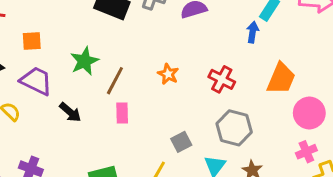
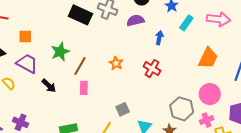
blue arrow: (253, 32) -> (159, 38), moved
orange trapezoid: (281, 78) -> (208, 58), moved
gray hexagon: (234, 128) -> (182, 109), moved

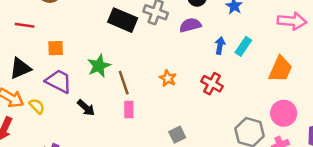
cyan rectangle: (186, 23) -> (243, 46), moved
brown line: (80, 66) -> (124, 83), turned -48

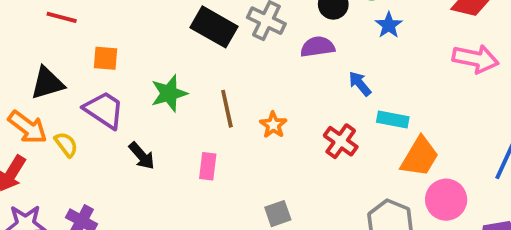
blue arrow: (220, 46) -> (360, 84), turned -56
cyan rectangle: (243, 46) -> (393, 120), moved, turned 60
orange trapezoid: (280, 69) -> (420, 157), moved
brown line: (124, 83) -> (227, 109), moved

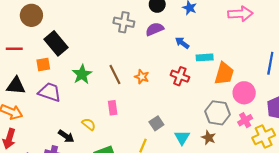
black rectangle: (214, 27) -> (56, 43), moved, turned 35
black triangle: (47, 83) -> (16, 86), turned 36
yellow semicircle: (66, 144) -> (89, 124), moved
black arrow: (142, 156) -> (66, 136), moved

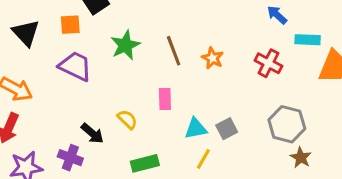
black triangle: (16, 86) -> (26, 33), moved, turned 36
gray hexagon: (217, 113) -> (287, 124), moved
cyan triangle: (182, 137) -> (196, 128), moved, turned 42

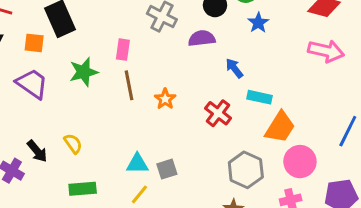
pink rectangle: (165, 99) -> (123, 50), moved
gray hexagon: (287, 124) -> (246, 170), moved

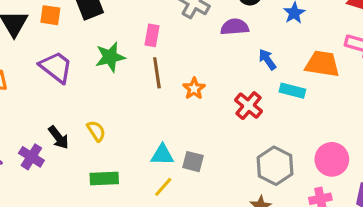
orange square: (34, 43) -> (50, 15), moved
orange trapezoid: (280, 127) -> (322, 64), moved, turned -116
gray square: (167, 169) -> (193, 162), turned 30

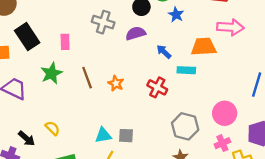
pink rectangle: (152, 35) -> (65, 42), moved

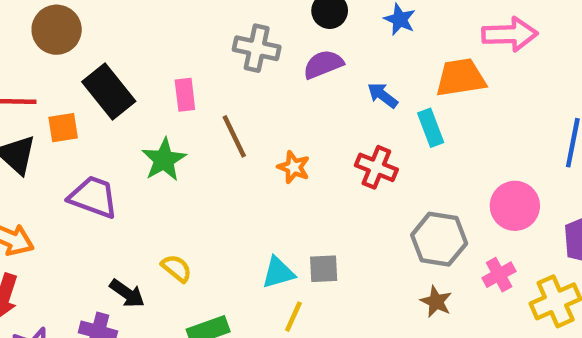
cyan rectangle: (186, 70) -> (431, 128), turned 72
brown line: (87, 78) -> (234, 136), moved
pink cross: (222, 143) -> (499, 275), moved

